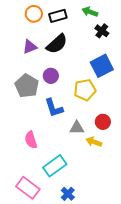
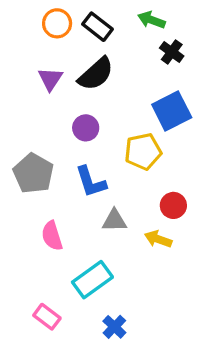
black rectangle: (58, 16) -> (97, 27), turned 54
purple triangle: (30, 47) -> (50, 79), turned -35
gray pentagon: (27, 86) -> (33, 173), moved
gray triangle: (77, 128) -> (114, 221), moved
pink rectangle: (28, 188) -> (47, 317), size x0.7

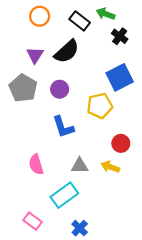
black rectangle: (97, 27) -> (80, 21), moved
gray pentagon: (33, 173) -> (23, 88), moved
gray triangle: (114, 221) -> (80, 166), moved

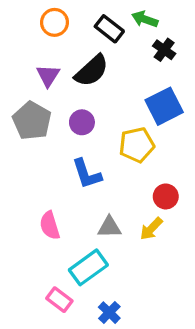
yellow arrow: (110, 167) -> (151, 229), turned -66
pink rectangle: (33, 221) -> (59, 300), moved

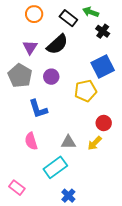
blue L-shape: (87, 174) -> (38, 109), moved
pink rectangle: (59, 300) -> (17, 188), moved

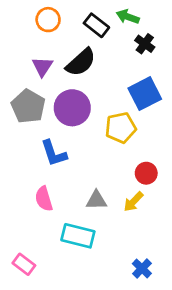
purple circle: (51, 77) -> (72, 108), size x1.6
cyan rectangle: (55, 167) -> (78, 236), turned 50
blue cross: (68, 196) -> (142, 268), moved

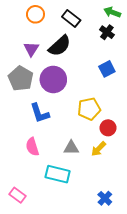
green arrow: (128, 17) -> (112, 12), moved
blue square: (145, 94) -> (107, 69), size x0.7
yellow pentagon: (121, 128) -> (89, 109), moved

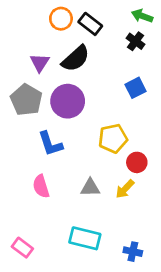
orange circle: (35, 14) -> (61, 19), moved
cyan rectangle: (58, 174) -> (85, 238), moved
blue cross: (105, 198) -> (133, 252), turned -32

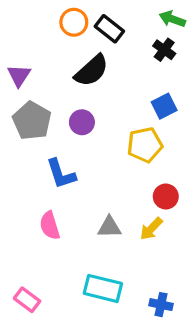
purple triangle: (40, 63) -> (19, 75), moved
purple circle: (68, 101) -> (82, 122), size x0.6
yellow pentagon: (113, 138) -> (145, 145), moved

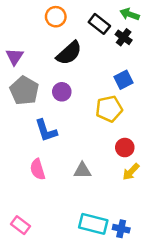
black rectangle: (109, 29) -> (99, 24), moved
yellow arrow: (151, 229) -> (131, 172), moved
cyan rectangle: (103, 288) -> (93, 224), moved

